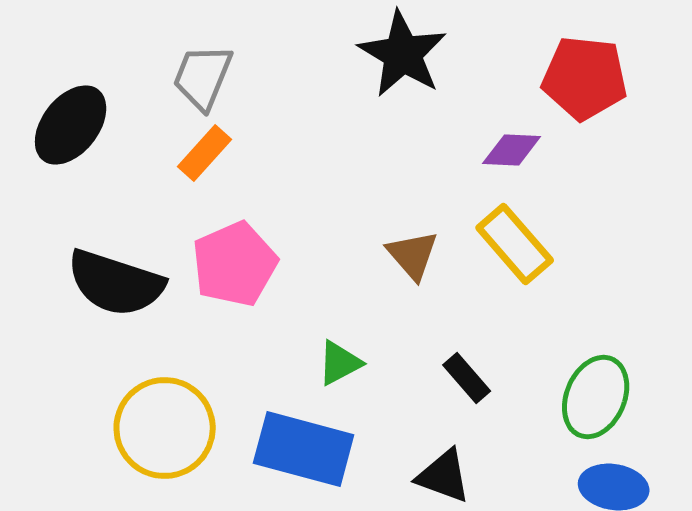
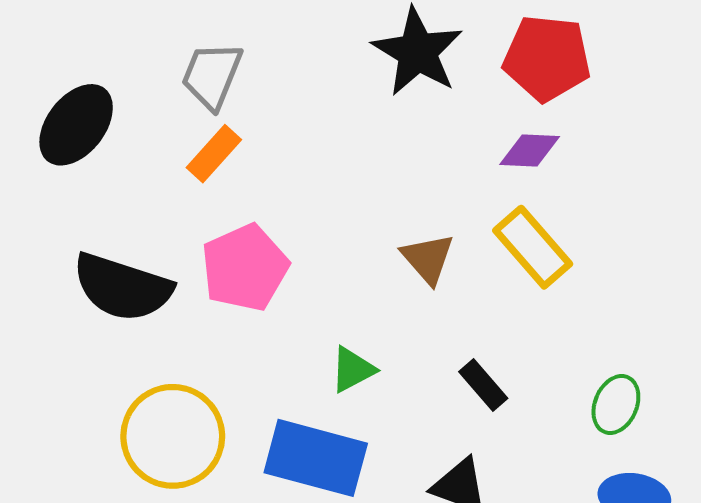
red pentagon: (585, 78) -> (547, 58), moved
green ellipse: (596, 397) -> (616, 404), size x0.7

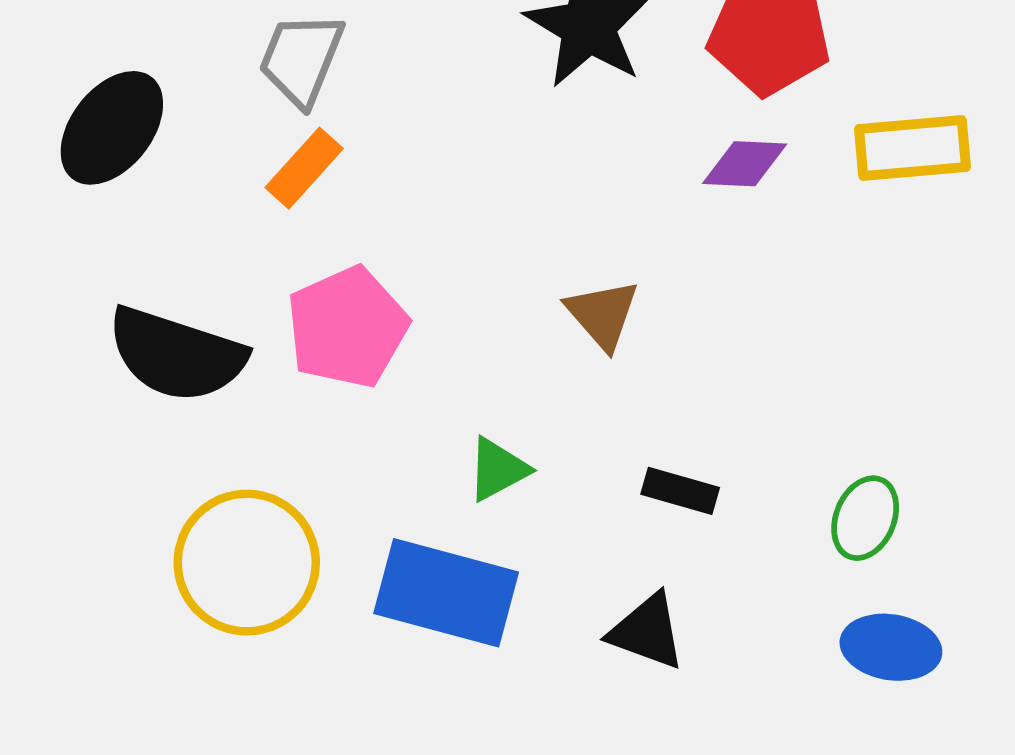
yellow rectangle: (533, 247) -> (912, 148), moved, turned -54
black rectangle: (483, 385) -> (680, 491), turned -33

